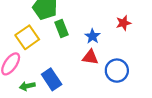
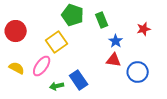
green rectangle: (62, 29) -> (102, 20), moved

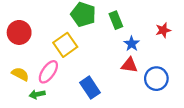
green arrow: (57, 86) -> (37, 94), moved

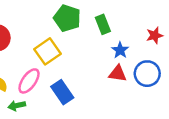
blue circle: (156, 79) -> (147, 74), moved
blue rectangle: (90, 88) -> (62, 92), moved

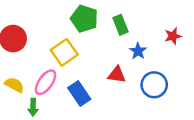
red triangle: (118, 74) -> (117, 75), moved
blue circle: (147, 74) -> (154, 85), moved
green arrow: (17, 106) -> (33, 107), turned -77

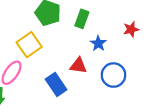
green rectangle: (120, 25) -> (82, 19), turned 42
blue rectangle: (79, 94) -> (56, 84), moved

